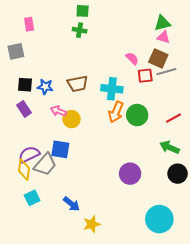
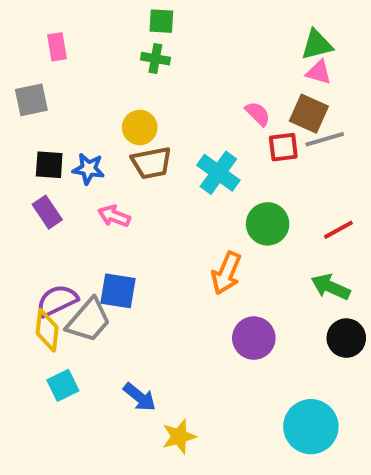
cyan cross: (112, 89) -> (218, 173), turned 30
orange arrow: (116, 112) -> (226, 273), moved
yellow circle: (71, 119) -> (140, 127), moved

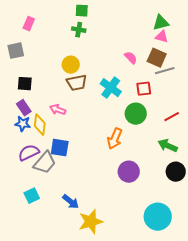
pink rectangle: (57, 47) -> (29, 24), turned 32
red square: (283, 147) -> (144, 89), moved
blue star: (88, 169) -> (23, 124), moved
yellow diamond: (47, 330) -> (40, 125), moved
yellow star: (179, 436) -> (91, 222), size x1.4

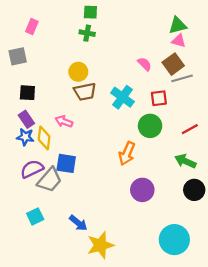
brown square: (157, 58) -> (173, 64), turned 30

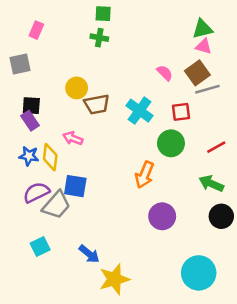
yellow circle: (78, 72) -> (77, 88), moved
purple rectangle: (26, 119) -> (30, 121), moved

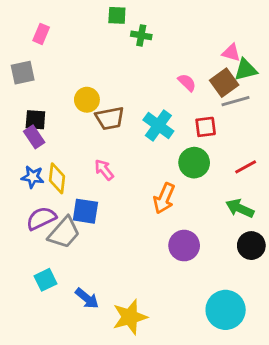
green triangle: (202, 29) -> (246, 70), moved
green cross: (99, 38) -> (141, 35), moved
pink arrow: (73, 138) -> (104, 170), moved, turned 30
blue arrow: (89, 254) -> (87, 298), moved

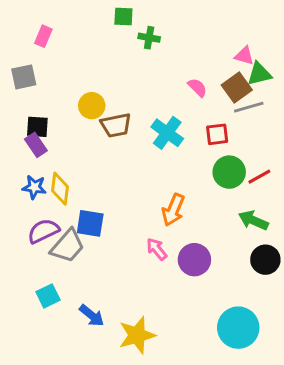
green circle: (194, 163) -> (229, 172), moved
pink arrow: (104, 170) -> (157, 249), moved

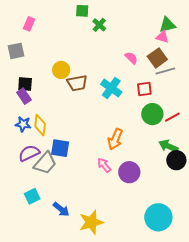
green cross: (149, 38) -> (99, 25), turned 32
green triangle: (259, 74) -> (167, 25), moved
black circle: (265, 260) -> (176, 160), moved

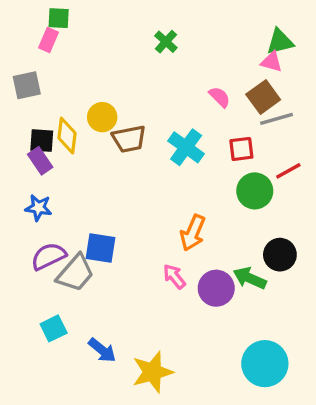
green square: (82, 11) -> (59, 18), moved
red line: (172, 117) -> (288, 171), moved
yellow diamond: (40, 125) -> (67, 136), moved
green arrow: (168, 146) -> (250, 278), moved
black circle: (176, 160) -> (280, 255), moved

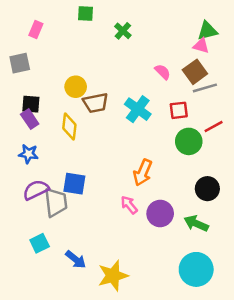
green square: (59, 18) -> (86, 13), moved
yellow diamond: (67, 136) -> (69, 127), moved
gray trapezoid: (75, 273) -> (56, 202), turned -48
green arrow: (250, 278) -> (196, 223), moved

